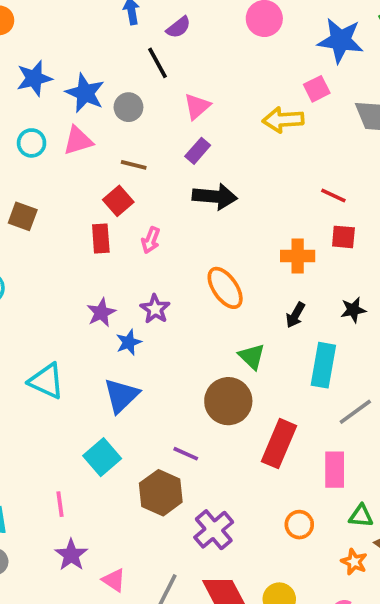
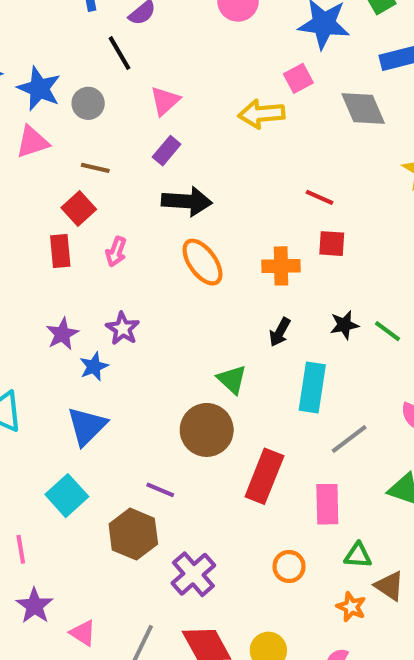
orange ellipse: (225, 288) -> (202, 262), moved

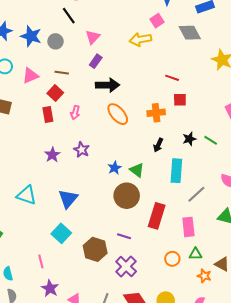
pink triangle: (32, 142) -> (30, 76), moved
blue star: (94, 366) -> (115, 168), moved
purple line: (160, 490) -> (124, 236), moved
green triangle: (358, 555) -> (195, 254), moved

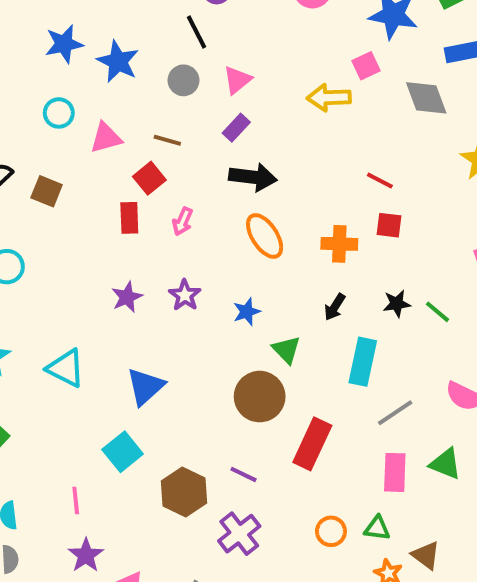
gray circle: (55, 41) -> (184, 80), moved
blue star: (115, 168) -> (247, 312), moved
pink rectangle: (188, 227) -> (395, 472), moved

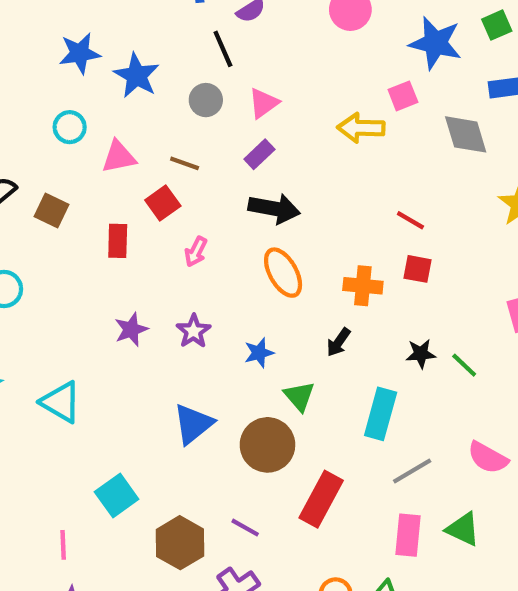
red rectangle: (129, 218) -> (118, 241), moved
black arrow: (335, 307) -> (338, 342), moved
blue triangle: (145, 387) -> (193, 424), moved

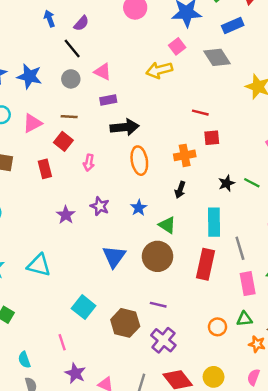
pink triangle: (264, 103) -> (103, 72), turned -42
purple rectangle: (259, 154) -> (108, 100), turned 49
orange ellipse: (283, 273) -> (139, 161), turned 36
gray line: (412, 471) -> (240, 248), turned -60
red rectangle: (321, 499) -> (206, 264), moved

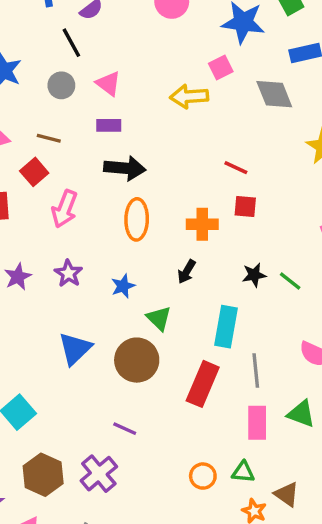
pink arrow: (89, 163) -> (64, 209), size x1.5
brown hexagon: (125, 323) -> (43, 475), moved
purple cross: (163, 340) -> (99, 474), moved

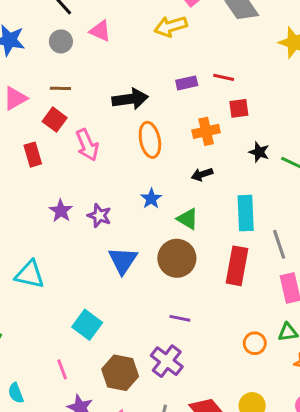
purple rectangle: (109, 125) -> (187, 83), moved
pink arrow: (64, 209) -> (87, 145), turned -32
black arrow: (187, 272) -> (202, 174), turned 54
purple star: (68, 273) -> (99, 216), moved
black star: (254, 275) -> (259, 152), moved, turned -30

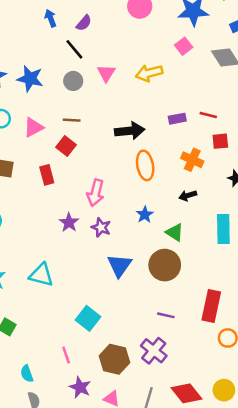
yellow arrow: (171, 26) -> (149, 73), moved
pink triangle: (100, 31) -> (106, 73), turned 36
orange cross: (206, 131) -> (192, 160), turned 35
pink arrow: (87, 145) -> (96, 193), moved, turned 36
red rectangle: (237, 266) -> (211, 306), moved

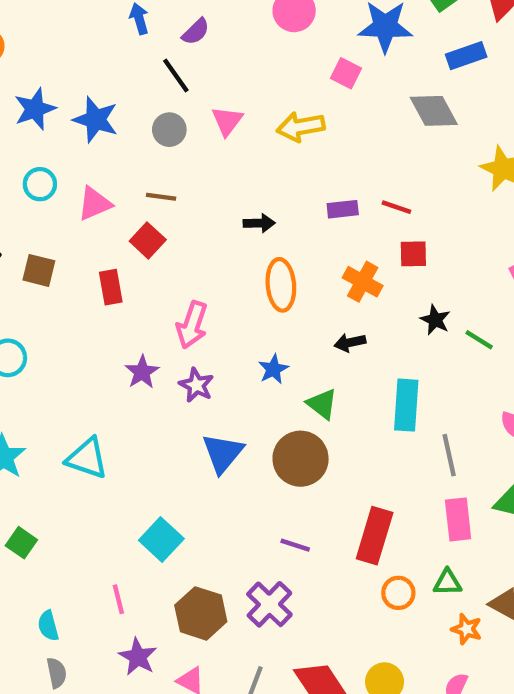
pink square: (184, 46) -> (346, 73), moved, turned -30
black arrow: (130, 131) -> (259, 223), size x0.6

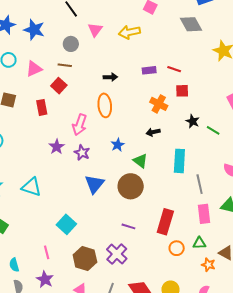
gray circle: (169, 130) -> (71, 44), moved
orange ellipse: (281, 285) -> (105, 105), moved
purple star: (138, 657) -> (45, 279), moved

